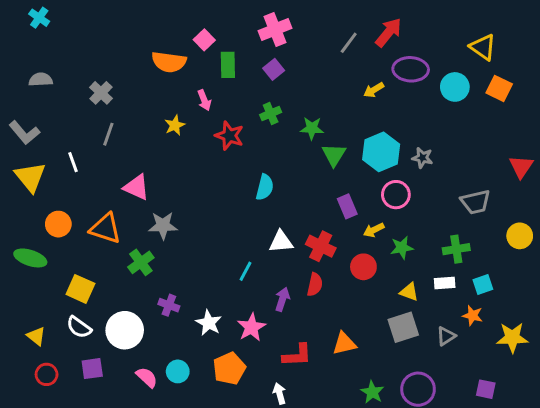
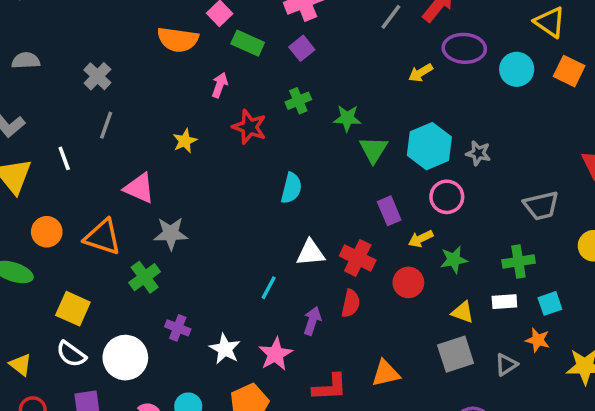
green rectangle: (228, 65) -> (248, 43), turned -65
pink arrow: (204, 100) -> (220, 85), turned -138
yellow star: (175, 125) -> (185, 141), moved

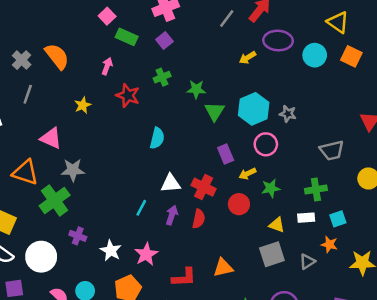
orange semicircle: (178, 40) -> (57, 56), moved, turned -136
green cross: (145, 277) -> (55, 200), size x1.4
purple arrow: (312, 321) -> (172, 215), moved

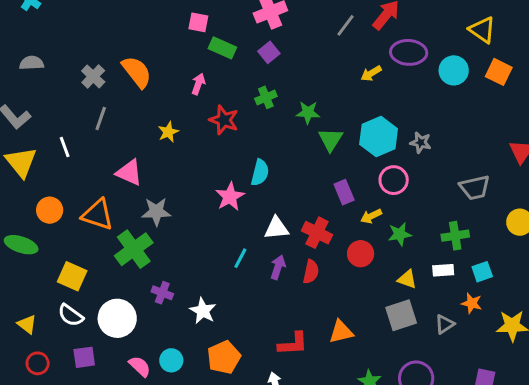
pink square: (107, 16) -> (198, 22), turned -35
pink star: (146, 254) -> (230, 197), moved

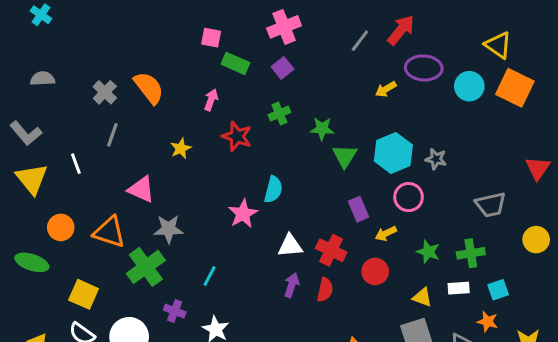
orange square: (499, 72) -> (515, 88), size x1.4
green star: (400, 234) -> (428, 252), moved, turned 30
cyan line: (240, 258) -> (210, 276), moved

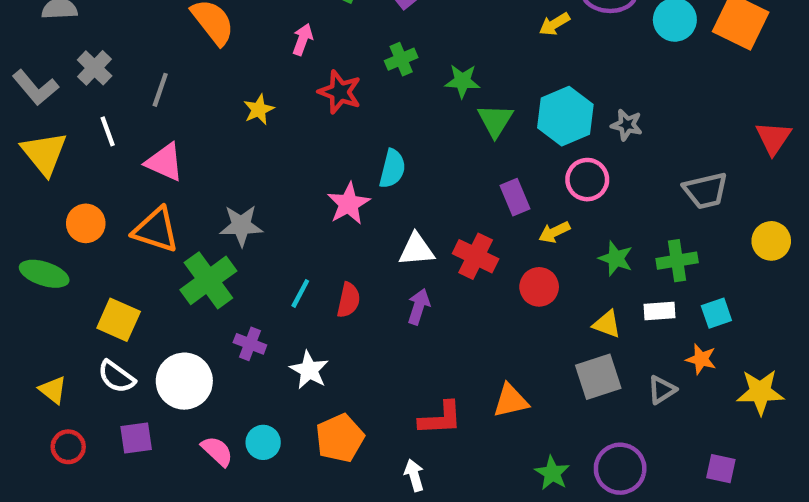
gray cross: (105, 92) -> (95, 68), moved
pink triangle: (141, 189) -> (165, 162), moved
red semicircle: (325, 290) -> (349, 300), moved

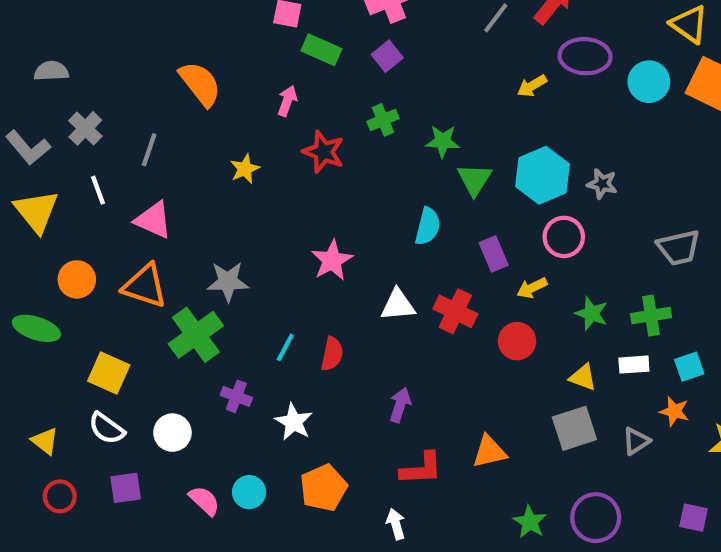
cyan semicircle: (392, 169) -> (428, 226), moved
purple arrow: (419, 307) -> (400, 405), moved
white circle: (184, 381) -> (172, 433), size x0.7

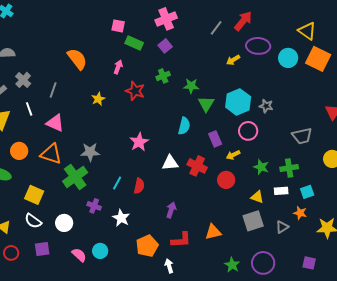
orange pentagon: (323, 488) -> (147, 246), moved

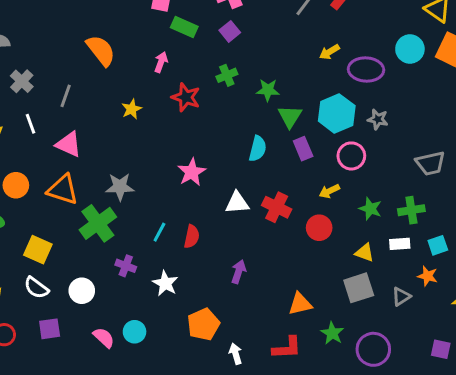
purple ellipse: (258, 46) -> (366, 70), moved
purple rectangle: (215, 139) -> (303, 149), moved
red L-shape: (181, 240) -> (287, 348), moved
green star: (232, 265) -> (332, 333), moved

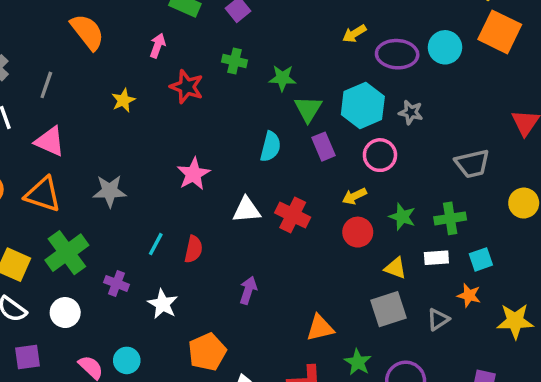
cyan circle: (410, 49) -> (445, 47), moved
green cross: (227, 75) -> (235, 61), turned 36
green cross: (98, 223) -> (67, 253), moved
red circle: (319, 228) -> (358, 232), moved

